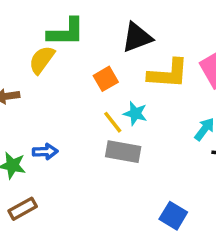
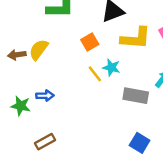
yellow semicircle: (42, 60) -> (39, 50), moved
gray rectangle: (123, 152) -> (136, 96), moved
brown rectangle: (23, 209) -> (45, 142), moved

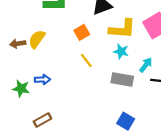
cyan star: (111, 68) -> (121, 51), moved

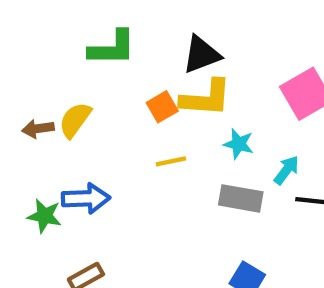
yellow L-shape: (122, 29) -> (206, 98), moved
yellow line: (86, 60) -> (171, 161), turned -64
blue arrow: (42, 80) -> (86, 198), size x1.5

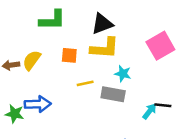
orange square: (162, 107) -> (69, 55), moved, turned 35
cyan arrow: (287, 170) -> (150, 111), moved
gray rectangle: (241, 198) -> (113, 94), moved

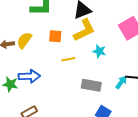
yellow L-shape: (105, 48) -> (84, 30), turned -30
gray rectangle: (113, 94) -> (91, 85), moved

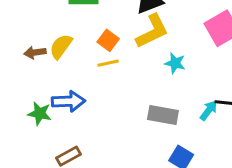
orange square: (55, 36) -> (108, 40), turned 32
yellow line: (68, 59) -> (108, 63), moved

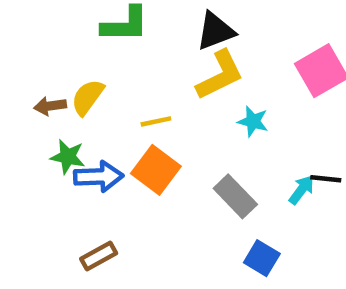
orange square: (108, 40) -> (156, 170), moved, size x1.5
green star: (40, 113) -> (68, 157), moved
gray rectangle: (163, 115) -> (235, 196), turned 36

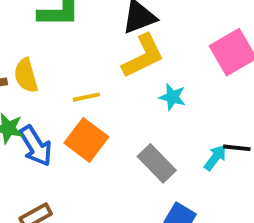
yellow semicircle: (88, 97) -> (26, 76), turned -52
blue arrow: (99, 177) -> (36, 146), turned 60

